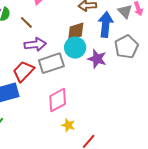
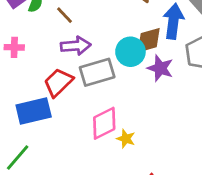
brown diamond: (76, 31) -> (149, 40), moved
yellow star: (68, 125) -> (126, 139), moved

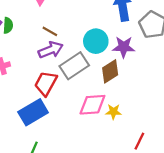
brown line: (64, 15) -> (50, 31), moved
brown diamond: (149, 40) -> (110, 71), moved
pink diamond: (104, 123) -> (92, 105), turned 40

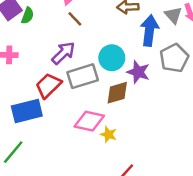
brown line: (50, 31) -> (75, 19), moved
purple arrow: (51, 50) -> (63, 53), turned -40

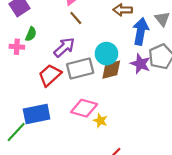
green semicircle: (28, 16) -> (31, 34), moved
purple star: (138, 72) -> (140, 64), moved
brown diamond: (117, 93) -> (111, 70), moved
blue rectangle: (27, 111) -> (37, 114), moved

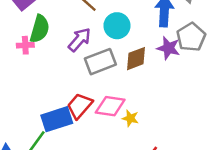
green semicircle: (31, 34) -> (40, 29), size x1.6
cyan circle: (106, 54) -> (117, 26), moved
red trapezoid: (50, 75) -> (80, 106), moved

